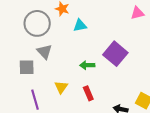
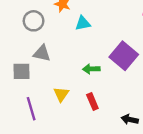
gray circle: (37, 23) -> (34, 21), size x0.7
gray triangle: (44, 52) -> (42, 53), turned -35

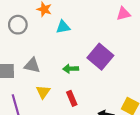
gray triangle: (42, 53) -> (32, 65), moved

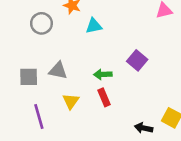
purple square: (100, 57) -> (137, 60), size x0.7
red rectangle: (72, 98) -> (104, 97), moved

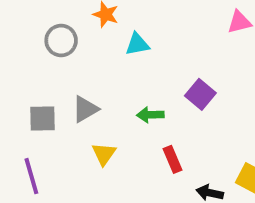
gray triangle: (58, 71) -> (85, 109), turned -42
red rectangle: (104, 97) -> (173, 159), moved
purple line: (39, 116) -> (31, 176), moved

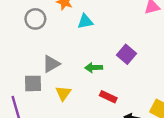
gray square: (43, 119) -> (33, 83), moved
red rectangle: (173, 159) -> (108, 97), turned -42

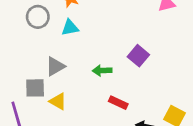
cyan triangle: (85, 21) -> (70, 28), moved
yellow triangle: (63, 93) -> (58, 101), moved, turned -35

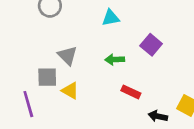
cyan triangle: (70, 28) -> (111, 18), moved
gray triangle: (55, 66) -> (67, 56), turned -45

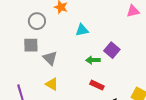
green arrow: (115, 60) -> (93, 60), moved
gray square: (47, 77) -> (31, 45), moved

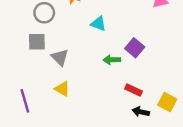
cyan triangle: (82, 30) -> (98, 24), turned 32
red rectangle: (97, 85) -> (133, 90), moved

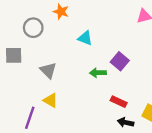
gray square: (37, 42) -> (14, 55), moved
purple line: (25, 101) -> (30, 118), moved, turned 35

